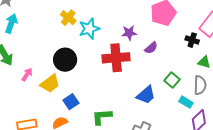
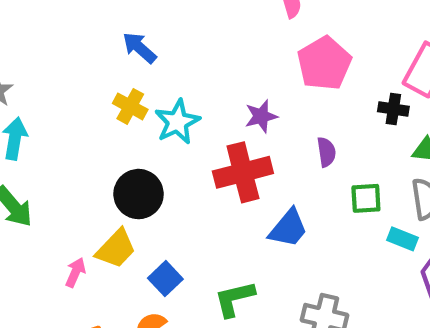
purple semicircle: (151, 48) -> (326, 152), moved, turned -48
pink arrow: (27, 74) -> (75, 272), moved
green square: (172, 80) -> (366, 198), turned -35
blue trapezoid: (146, 95) -> (288, 228), moved

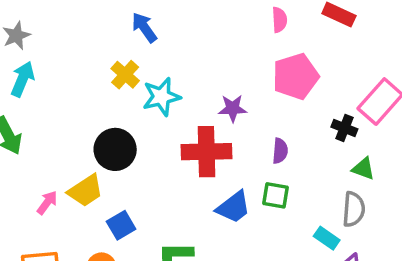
green square: (366, 198) -> (276, 195), moved

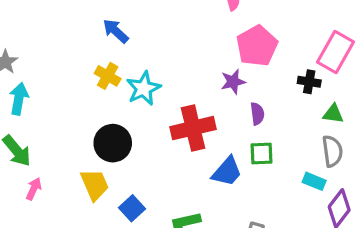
purple star: (233, 108) -> (233, 82), moved
yellow trapezoid: (86, 191) -> (95, 185), turned -68
pink arrow: (47, 203) -> (34, 189), moved

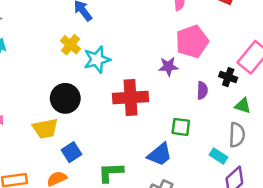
purple semicircle: (257, 114) -> (202, 90), moved
blue trapezoid: (227, 172) -> (160, 155), moved
yellow trapezoid: (95, 185) -> (45, 129), turned 92

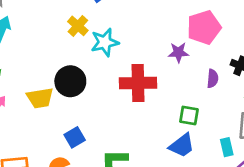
yellow trapezoid: (45, 129) -> (40, 98), moved
blue trapezoid: (160, 155) -> (182, 146), moved
cyan rectangle: (218, 156) -> (227, 147), turned 42

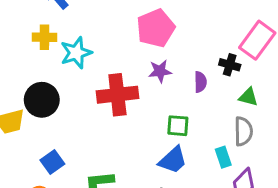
yellow cross: (78, 26) -> (44, 37), turned -36
pink pentagon: (204, 27) -> (156, 28), moved
purple star: (178, 52) -> (160, 71), moved

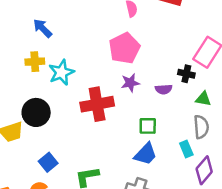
purple semicircle: (200, 82) -> (164, 89), turned 91

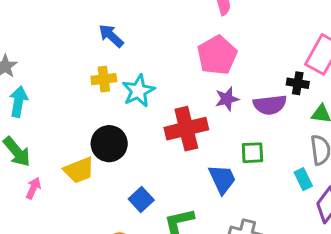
purple semicircle: (164, 89) -> (270, 105), size x1.5
blue trapezoid: (146, 154) -> (222, 179), moved, turned -65
blue square: (48, 162) -> (141, 199), moved

